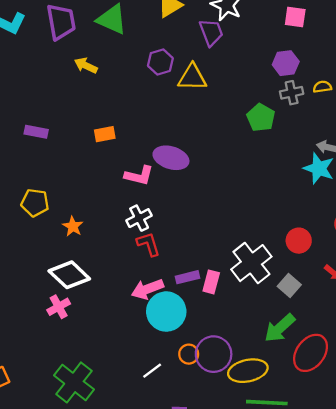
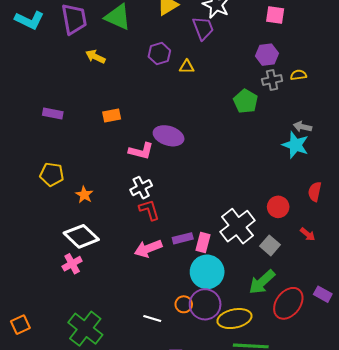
yellow triangle: (192, 77) -> (187, 67), size x0.6
cyan circle: (166, 312) -> (207, 272), moved
white line: (152, 371) -> (152, 319), turned 54

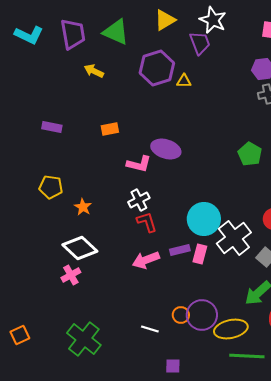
purple hexagon: (159, 54) -> (157, 68), size x1.6
green pentagon: (246, 101) -> (250, 154), moved
cyan circle: (207, 272) -> (204, 219), moved

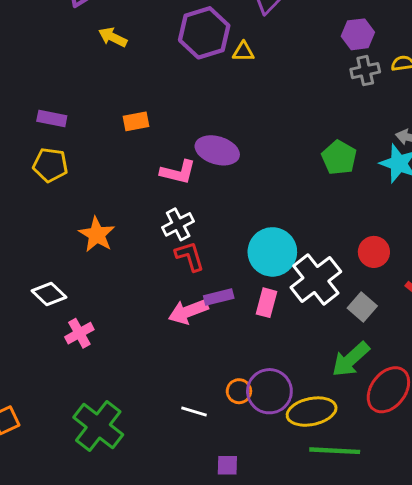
yellow pentagon: (51, 187) -> (50, 165), moved
orange star: (83, 207) -> (97, 235), size x1.4
white diamond: (80, 248) -> (49, 294), moved, size x0.7
purple rectangle: (180, 250) -> (219, 297), moved

